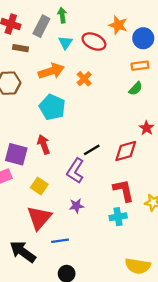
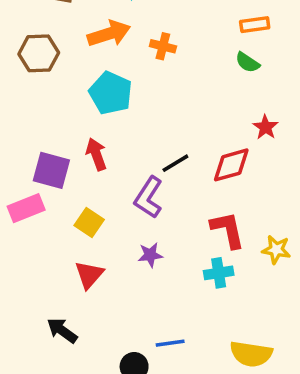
orange cross: (84, 79) -> (163, 46), turned -32
green semicircle: (136, 89) -> (247, 62), turned 80
red triangle: (39, 218) -> (89, 275), size x0.7
blue line: (60, 241) -> (170, 343), moved
black arrow: (23, 252) -> (62, 331), size x0.7

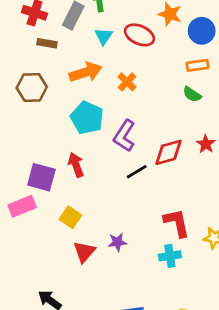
orange cross: (163, 46) -> (127, 82), turned 30
red diamond: (231, 165) -> (169, 152), moved
purple L-shape: (148, 197) -> (124, 136), moved
red triangle: (89, 275) -> (84, 252), moved

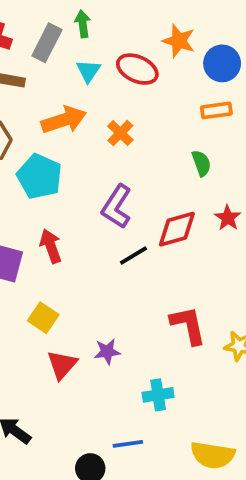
green semicircle: (192, 94) -> (201, 163), moved, turned -144
cyan pentagon: (87, 118) -> (39, 176), moved
cyan cross: (170, 256) -> (158, 395), moved

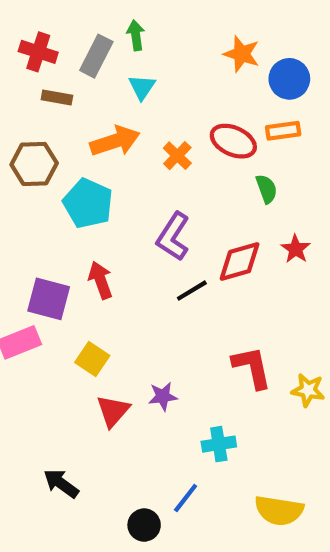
red ellipse: (137, 69) -> (233, 141), moved
blue line: (128, 444) -> (186, 498), turned -44

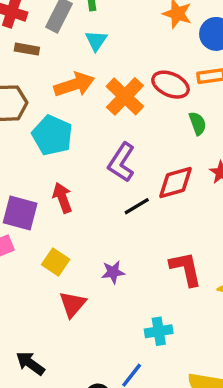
orange cross: (177, 156) -> (125, 96), size x1.6
purple star: (163, 396) -> (113, 272), moved

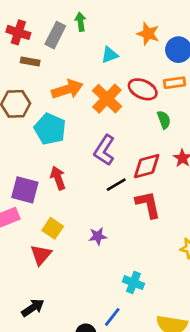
cyan triangle: (96, 41) -> (110, 55), moved, turned 36
red L-shape: (186, 269) -> (148, 204), moved
red triangle: (73, 304) -> (41, 255), moved
cyan cross: (159, 331) -> (133, 283), turned 30
black arrow: (30, 363) -> (33, 308), turned 110

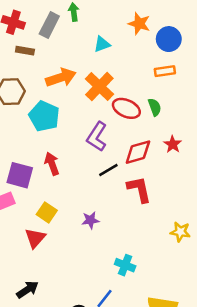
red ellipse: (143, 89) -> (126, 108), moved

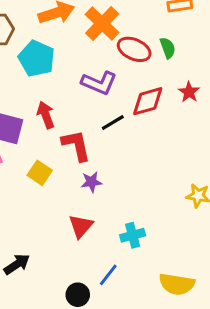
purple L-shape: (97, 137) -> (99, 83), turned -100
red L-shape: (139, 189) -> (76, 145), moved
red triangle: (35, 238) -> (81, 226), moved
cyan cross: (125, 265) -> (133, 235), turned -36

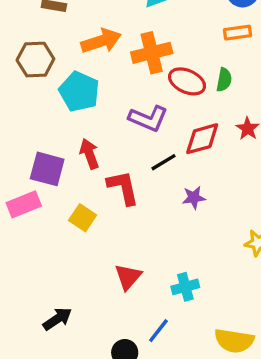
orange cross: (102, 23) -> (152, 53), turned 32
green semicircle: (168, 48) -> (224, 80), turned 30
purple star: (91, 182) -> (194, 198), moved

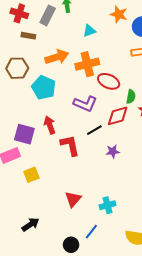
green semicircle: (224, 80) -> (131, 97), moved
yellow square: (83, 218) -> (31, 175), moved, turned 35

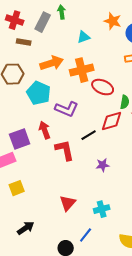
purple L-shape: (85, 104) -> (67, 109), moved
purple square: (24, 134) -> (20, 139), turned -35
purple star: (113, 151) -> (103, 165), moved
yellow square: (31, 175) -> (17, 188), moved

